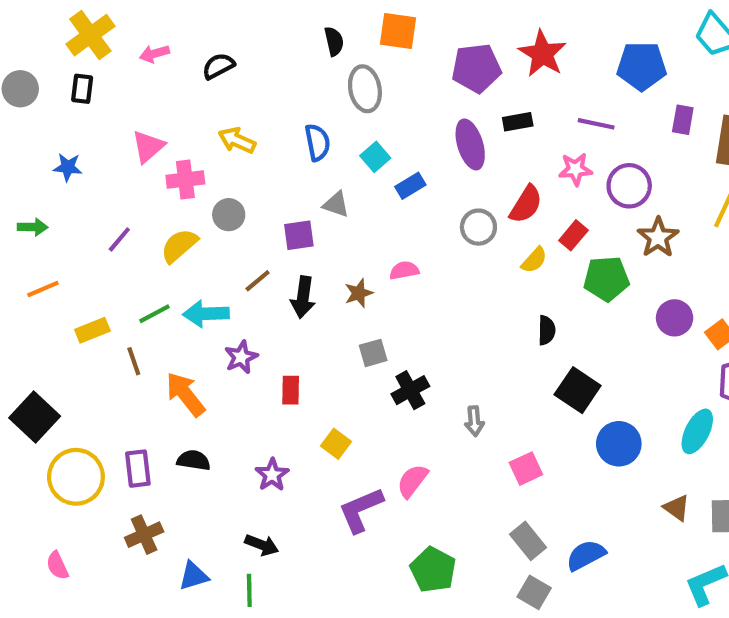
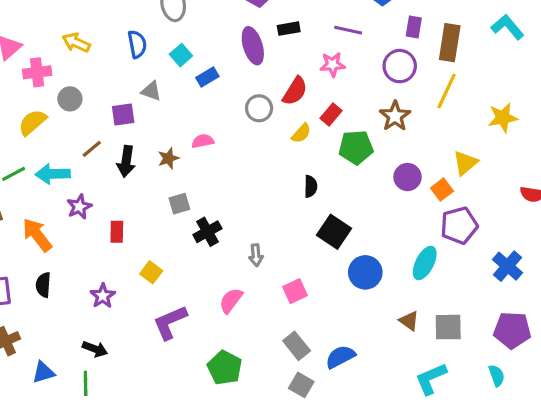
purple circle: (629, 186) -> (400, 66), moved
black semicircle: (194, 460) -> (43, 285), turned -95
pink semicircle: (412, 481) -> (231, 300), moved

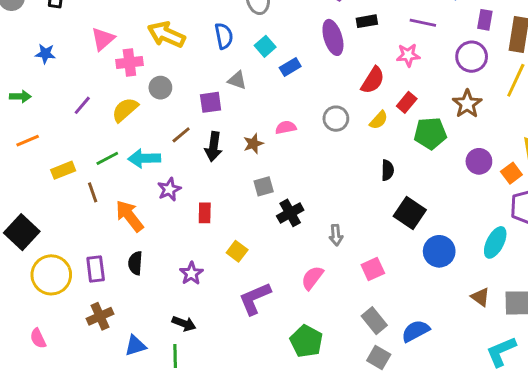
yellow arrow: (76, 43) -> (166, 35), size x1.4
gray circle: (259, 108) -> (336, 119), moved

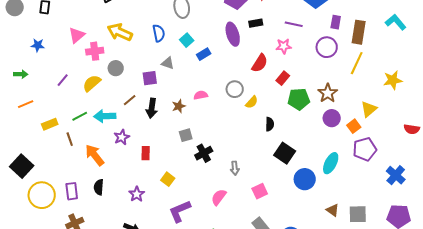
brown star: (467, 104) -> (328, 93), moved
yellow semicircle: (379, 120) -> (252, 102), moved
cyan ellipse: (495, 242) -> (331, 163), moved

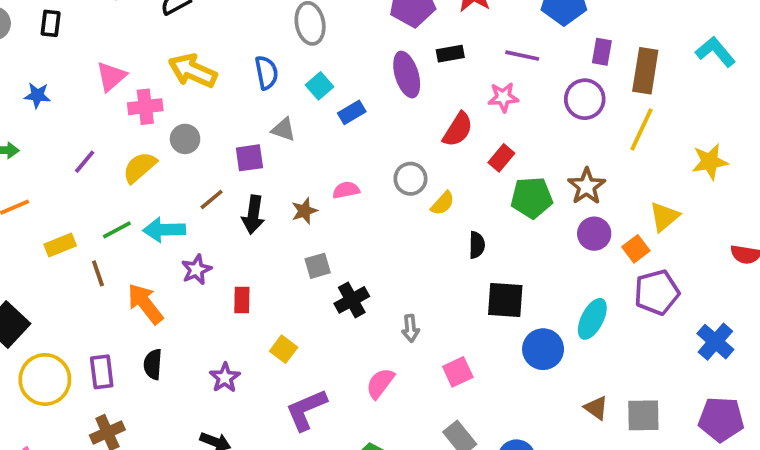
black square: (285, 153) -> (505, 300), turned -30

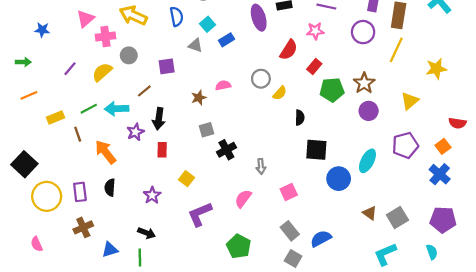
gray triangle: (284, 129) -> (195, 45), moved
black arrow: (253, 215) -> (159, 119), moved
orange square: (636, 249) -> (443, 146), moved
gray square: (643, 415) -> (397, 217), turned -30

